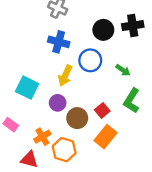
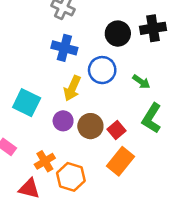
brown circle: (77, 118) -> (90, 126), moved

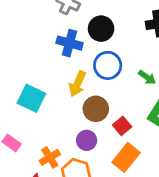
black circle: (118, 34) -> (101, 29), moved
purple circle: (63, 121) -> (87, 140), moved
brown circle: (90, 126) -> (96, 109), moved

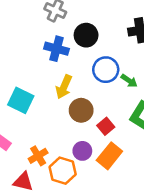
blue circle: (108, 65) -> (106, 70), moved
purple circle: (87, 140) -> (82, 151), moved

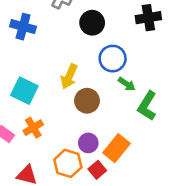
blue cross: (56, 49) -> (23, 27), moved
green arrow: (129, 81) -> (127, 84), moved
red square: (106, 126) -> (97, 170), moved
orange cross: (38, 156) -> (33, 128), moved

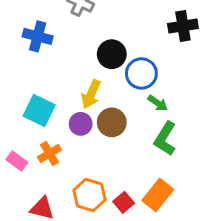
black circle: (92, 23) -> (112, 54), moved
green L-shape: (147, 106) -> (165, 139), moved
purple circle: (88, 143) -> (81, 124), moved
orange rectangle: (116, 148) -> (158, 195), moved

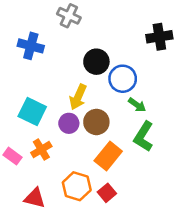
orange rectangle: (158, 195) -> (108, 156), moved

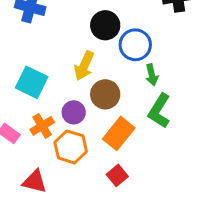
green arrow: (137, 105) -> (152, 75), turned 42
purple circle: (69, 123) -> (74, 112), moved
orange hexagon: (77, 186) -> (71, 147), moved

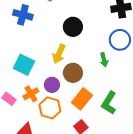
blue circle: (135, 45) -> (120, 40), moved
green L-shape: (159, 111) -> (109, 103), moved

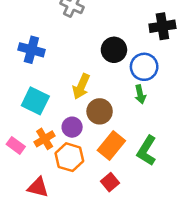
blue cross: (23, 15) -> (31, 50), moved
black circle: (73, 27) -> (114, 50), moved
blue circle: (120, 40) -> (144, 67), moved

